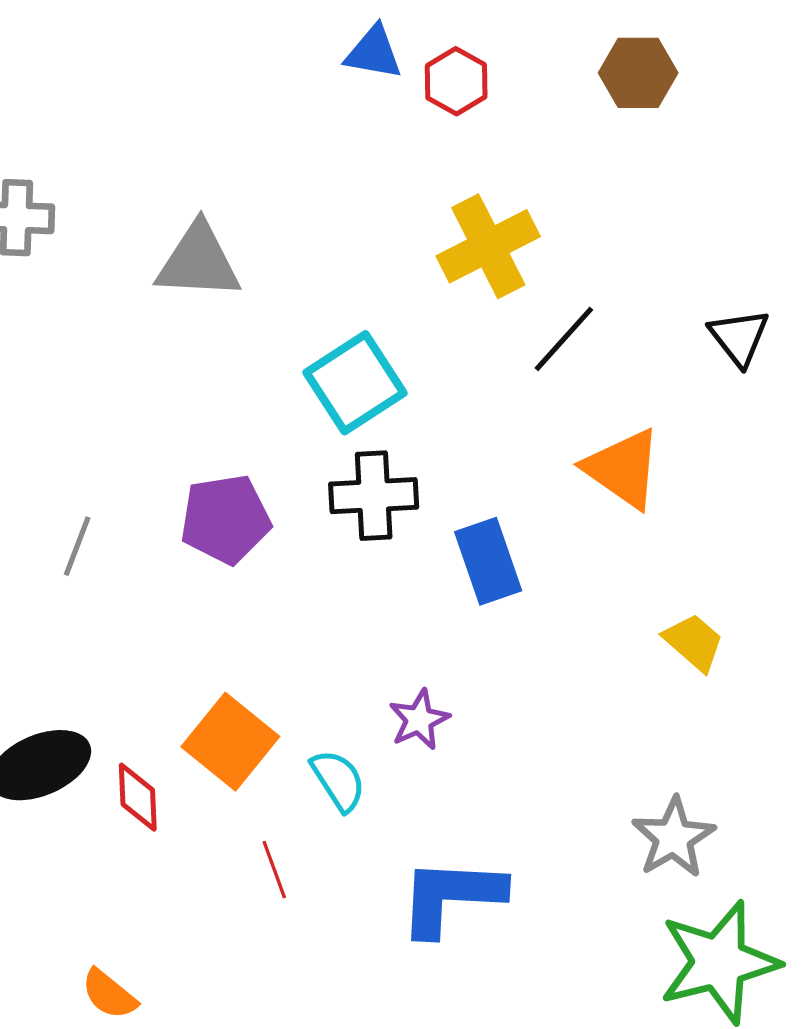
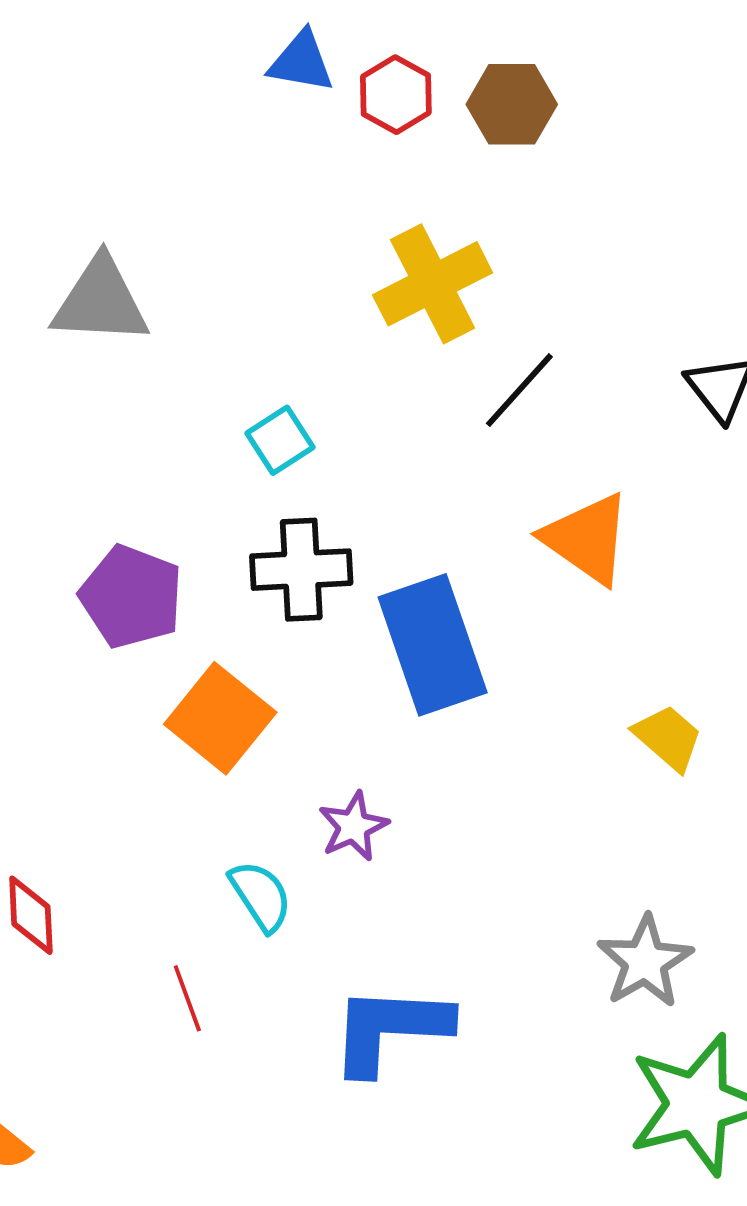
brown hexagon: (638, 73) -> (512, 104), moved
cyan square: (355, 383) -> (280, 440), size x0.6
purple pentagon: (225, 519) -> (131, 597), turned 30
blue rectangle: (488, 561) -> (433, 645), size x1.4
orange square: (230, 742) -> (220, 718), moved

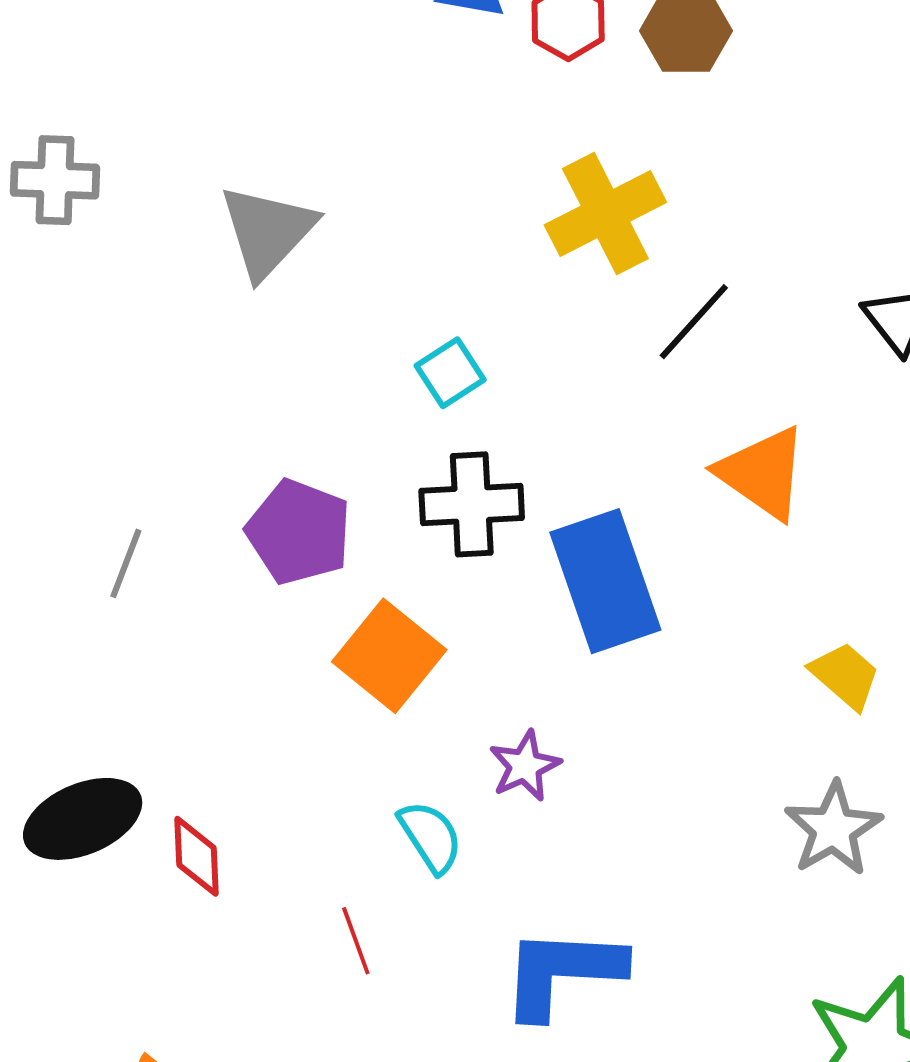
gray triangle: (100, 301) -> (267, 231), turned -50
gray star: (645, 962) -> (833, 829), moved

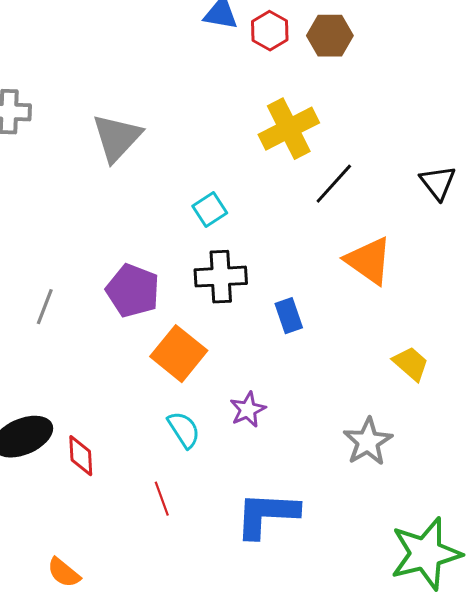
blue rectangle: (605, 581) -> (289, 316), size x0.5
gray star: (833, 829) -> (368, 442), moved
cyan semicircle: (430, 837) -> (184, 430), moved

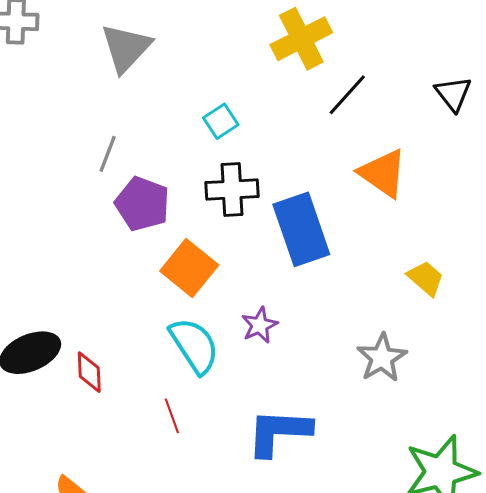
gray line: (45, 307) -> (108, 154), moved
blue rectangle: (289, 316) -> (301, 229), size x2.0
cyan semicircle: (184, 430) -> (194, 346), size x1.5

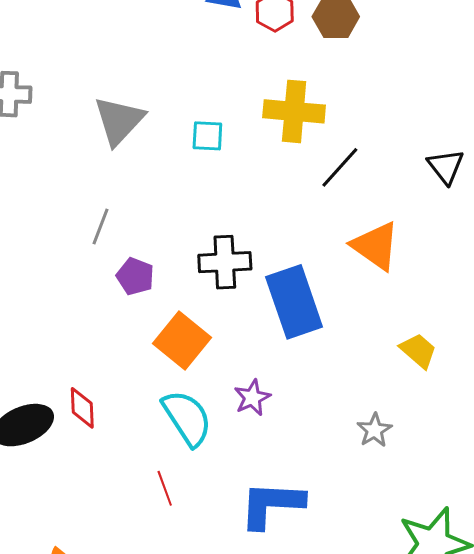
yellow cross: (301, 39) -> (294, 111), turned 32
cyan square: (221, 121) -> (207, 136), moved, turned 36
purple pentagon: (142, 204) -> (135, 276), size x0.7
gray star: (382, 358) -> (375, 430), size x0.7
red diamond: (89, 372) -> (82, 408), moved

